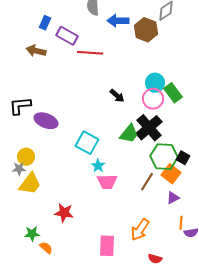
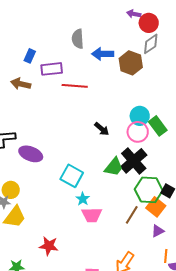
purple rectangle: (67, 36) -> (52, 69), turned -35

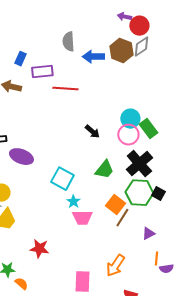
brown hexagon: (131, 63) -> (121, 51), moved
black cross: (134, 161) -> (139, 164), moved
orange square: (156, 207) -> (115, 205), moved

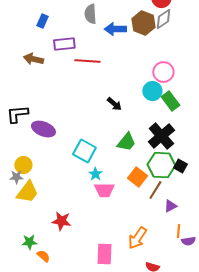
blue rectangle: (20, 59) -> (42, 21), moved
pink circle: (128, 135) -> (163, 72), moved
brown line: (122, 218) -> (155, 190), moved

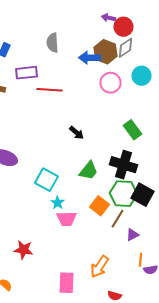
blue arrow: (115, 29) -> (90, 58), moved
pink circle: (163, 72) -> (110, 83), moved
cyan circle: (152, 91) -> (142, 76), moved
black cross: (161, 136) -> (124, 165), turned -32
black square: (180, 166) -> (142, 195), size x1.6

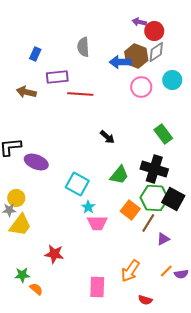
orange line: (140, 260) -> (166, 271), moved, turned 40

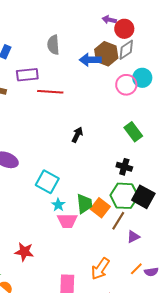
pink circle: (141, 87) -> (126, 85), moved
black arrow: (107, 137) -> (77, 135), turned -105
black cross: (154, 169) -> (124, 167), size x0.6
green trapezoid: (119, 175) -> (84, 204), moved, turned -45

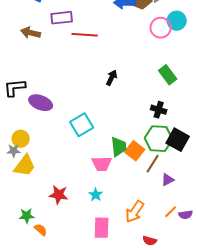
cyan square: (47, 182) -> (82, 125), turned 30
cyan star: (58, 205) -> (96, 195), moved

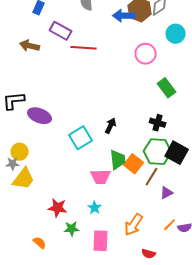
purple rectangle: (62, 18) -> (61, 31), turned 35
pink circle: (161, 28) -> (146, 54), moved
black arrow: (112, 78) -> (111, 126), moved
green star: (27, 216) -> (72, 229), moved

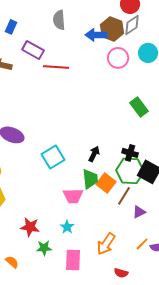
pink circle: (146, 54) -> (118, 58), moved
black cross: (158, 123) -> (130, 153), moved
black arrow: (111, 126) -> (94, 154), moved

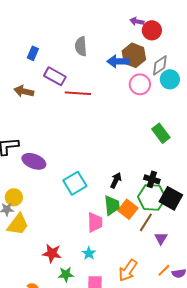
gray diamond: (132, 25) -> (160, 65), moved
pink trapezoid: (73, 196) -> (95, 222), turned -90
purple triangle: (139, 212) -> (161, 238), turned -32

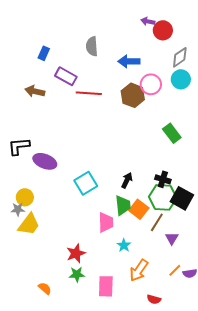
brown hexagon: (134, 55) -> (133, 95), moved
gray diamond: (160, 65) -> (180, 57), moved
red star: (52, 253) -> (76, 253), moved, turned -30
cyan star: (89, 253) -> (124, 245), moved

